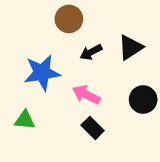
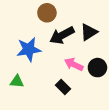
black arrow: (91, 52) -> (62, 35), size x1.6
pink arrow: (86, 95) -> (74, 64), moved

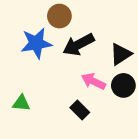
black triangle: (89, 32) -> (121, 54), moved
blue star: (29, 49) -> (36, 43), moved

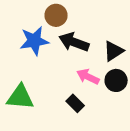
black arrow: (78, 45) -> (74, 42), turned 48
green triangle: (21, 103) -> (20, 97), size x1.6

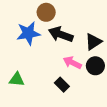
green triangle: (20, 97) -> (17, 79), size x0.7

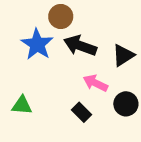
blue star: (28, 33) -> (37, 44), turned -30
black circle: (95, 66) -> (126, 104), moved

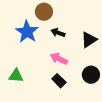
black arrow: (80, 46) -> (58, 33), size x0.6
pink arrow: (95, 83) -> (59, 59), moved

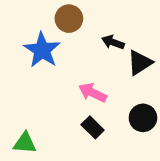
black arrow: (58, 33) -> (113, 42), moved
green triangle: (16, 76) -> (25, 143), moved

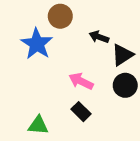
black circle: (143, 118) -> (125, 85), moved
green triangle: (25, 143) -> (38, 125), moved

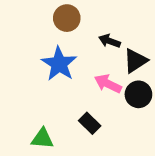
blue star: (37, 44) -> (59, 64), moved
pink arrow: (81, 81) -> (108, 84), moved

